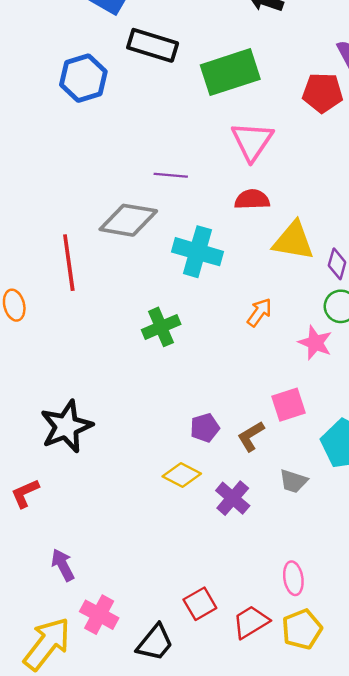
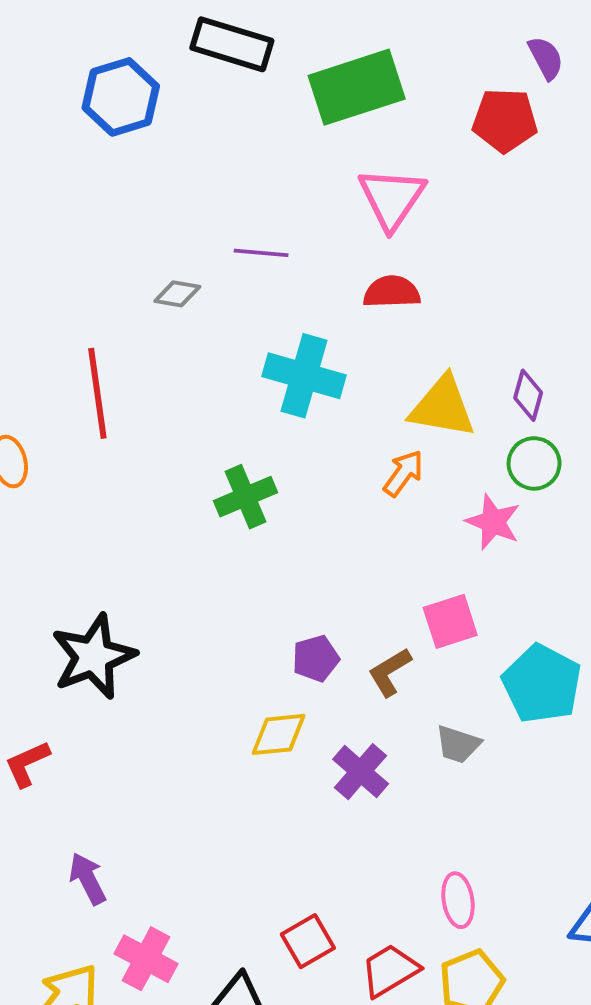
gray diamond: (128, 220) -> (177, 294), moved, size x0.5
yellow triangle: (293, 241) -> (442, 407), moved
yellow diamond: (182, 475) -> (279, 734), turned -33

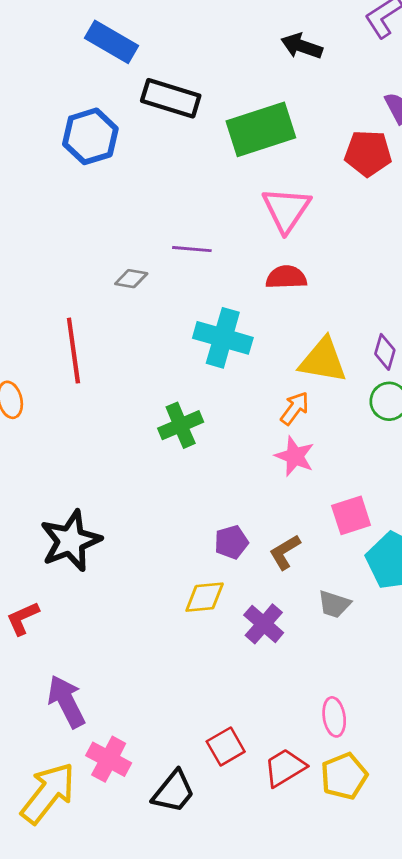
pink star: (493, 522) -> (295, 456), moved
pink square: (450, 621) -> (351, 515), moved
purple arrow: (88, 879) -> (66, 701), size x1.4

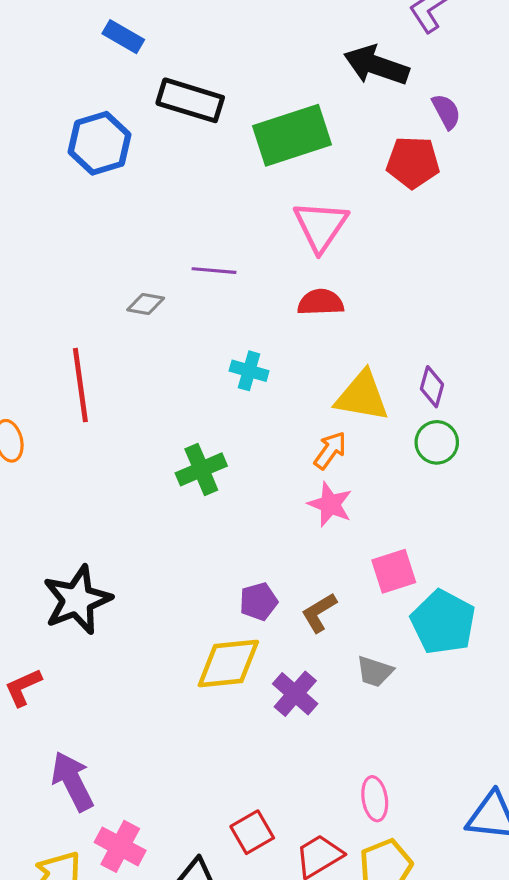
blue rectangle: (112, 42) -> (123, 37), size x0.7
black arrow: (302, 46) -> (376, 65), moved, size x1.4
cyan cross: (223, 338) -> (249, 371), size x0.6
yellow diamond: (205, 597) -> (228, 664), size x1.4

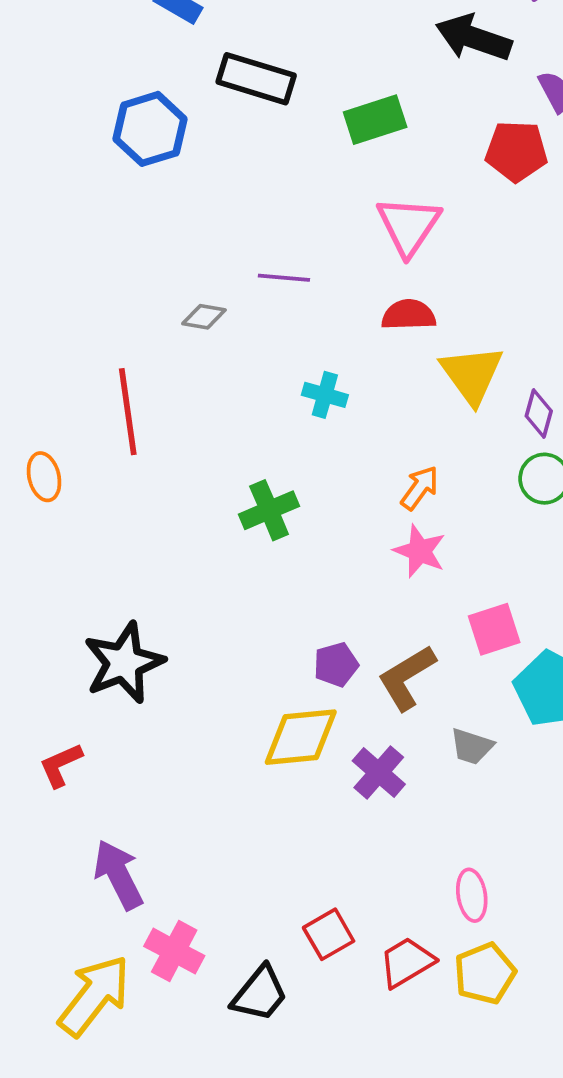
green rectangle: (292, 135) -> (375, 120), size x0.7
yellow triangle: (362, 396) -> (472, 374), moved, turned 44
brown L-shape: (319, 613) -> (407, 678), size x1.4

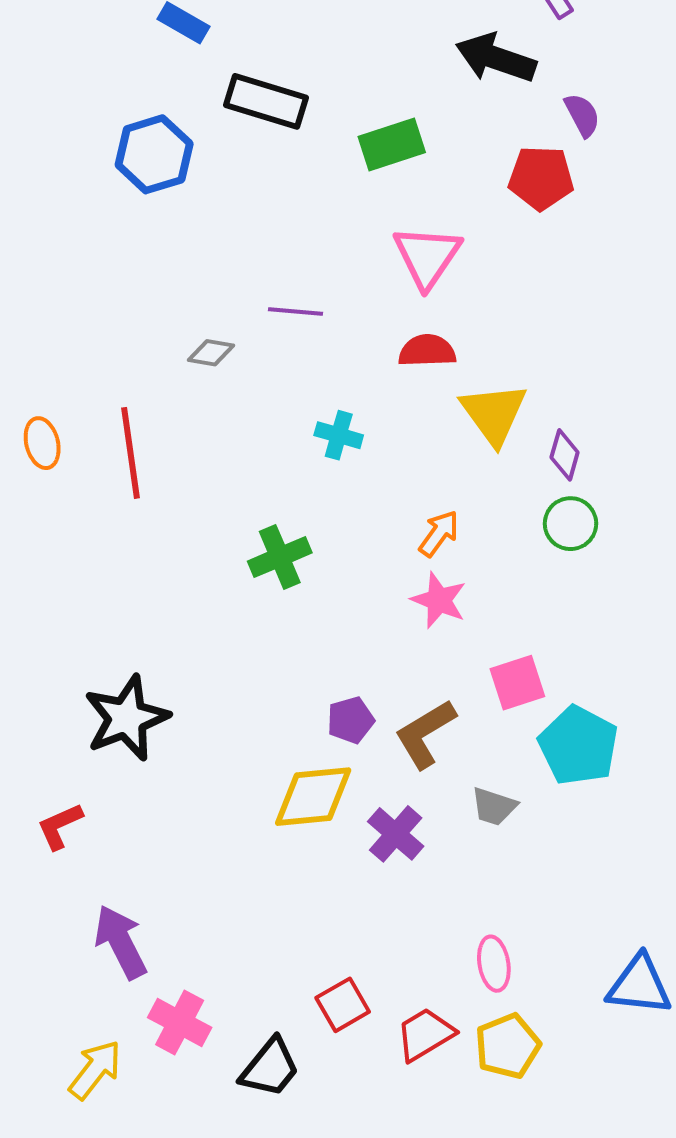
orange ellipse: (44, 477) -> (42, 443), moved
yellow arrow: (94, 996) -> (95, 1070), size x0.7

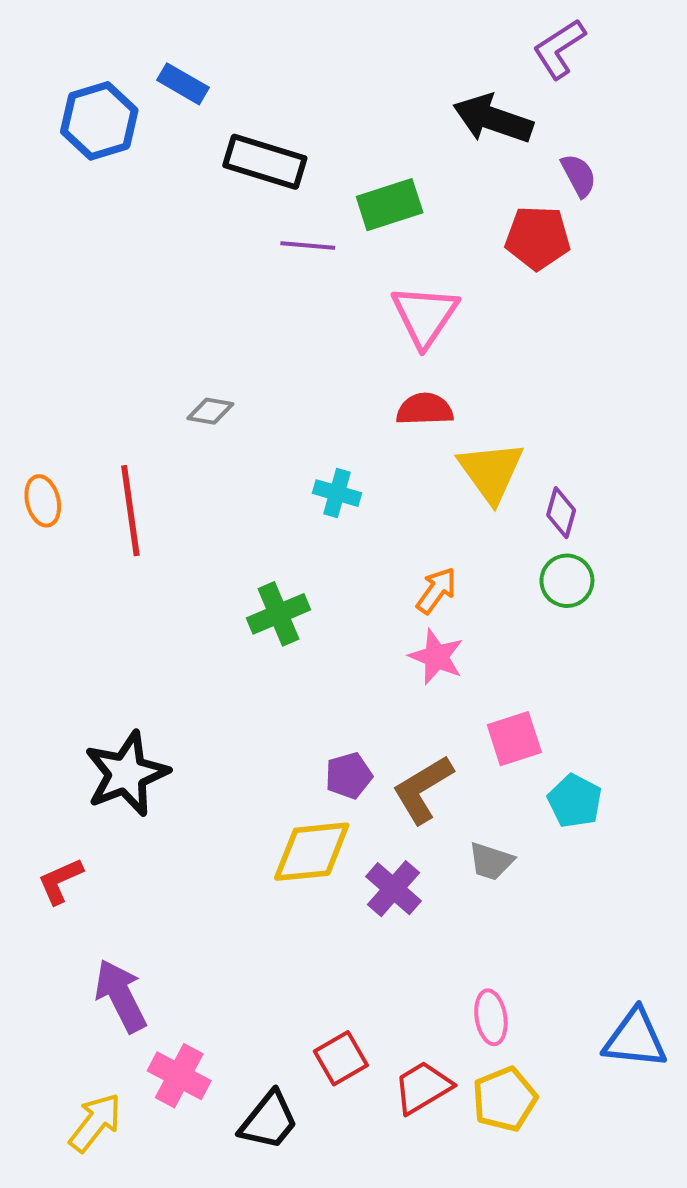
blue hexagon: (154, 154) -> (99, 121), moved
purple line: (295, 311) -> (308, 246), moved
cyan pentagon: (578, 746) -> (575, 801), size x0.7

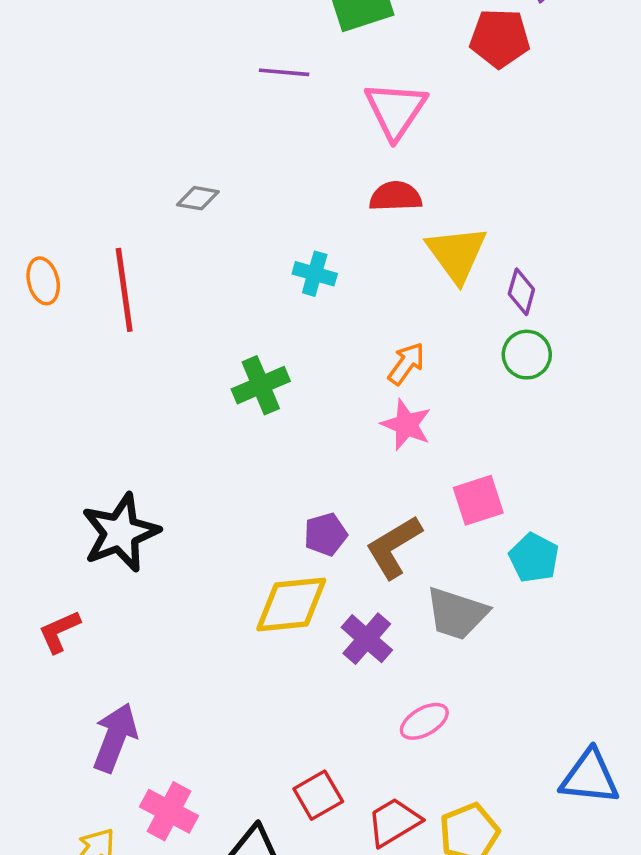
purple line: (308, 246) -> (284, 72), moved
gray trapezoid: (491, 861) -> (457, 613), size x1.5
purple arrow: (121, 996) -> (115, 738), turned 48
pink ellipse: (491, 1017) -> (424, 721), moved, turned 69

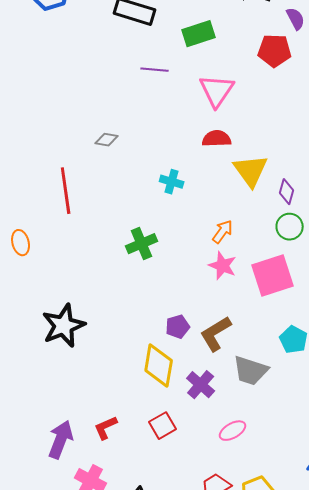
orange ellipse: (43, 281) -> (21, 243), moved
pink square: (478, 500) -> (273, 276), moved, size x1.5
yellow diamond: (291, 605) -> (159, 366), turned -75
red L-shape: (59, 631) -> (106, 428), moved
red square: (318, 795) -> (163, 426), moved

